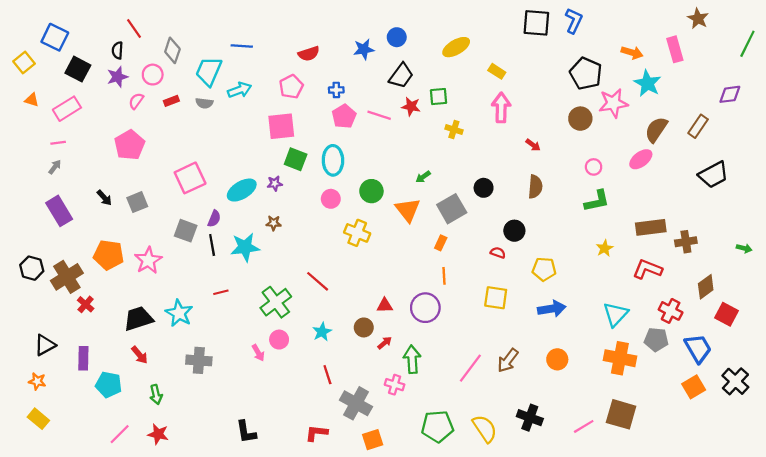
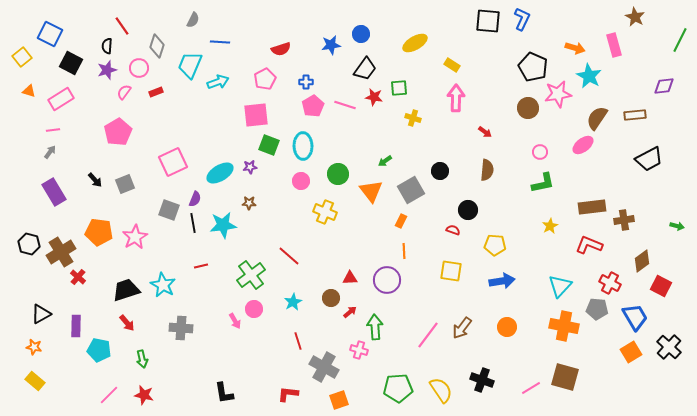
gray semicircle: (204, 103) -> (193, 20), moved, turned -70
brown rectangle: (698, 126) -> (635, 115), turned 50

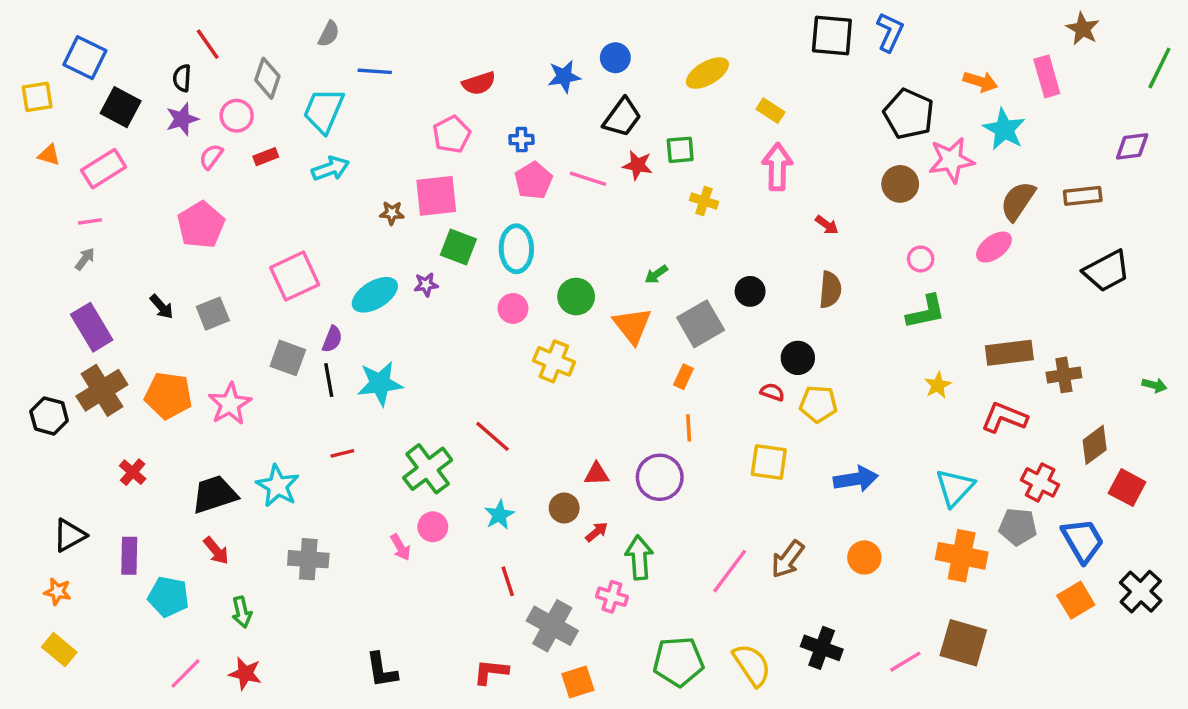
yellow square: (22, 57) -> (37, 97), turned 30
cyan arrow: (218, 82) -> (330, 169), moved
brown star: (249, 203) -> (392, 213), moved
yellow pentagon: (495, 245) -> (818, 404), moved
brown cross: (61, 252) -> (102, 390), moved

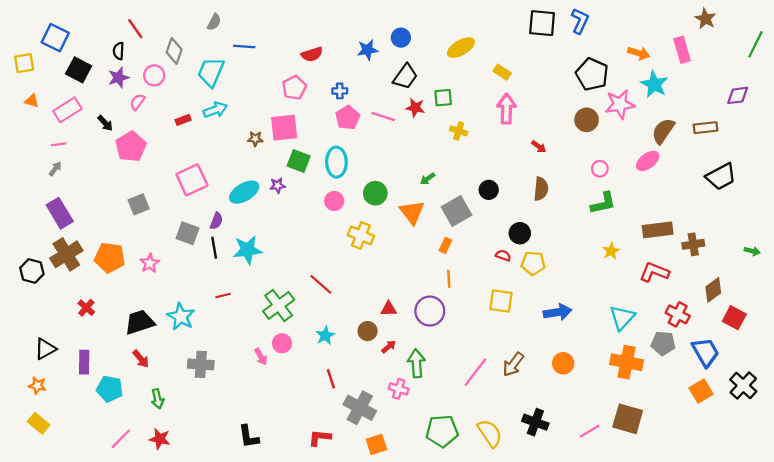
red rectangle: (266, 157) -> (183, 120), moved
black arrow: (162, 307) -> (105, 123), moved
pink star: (230, 404) -> (150, 263), size x0.7

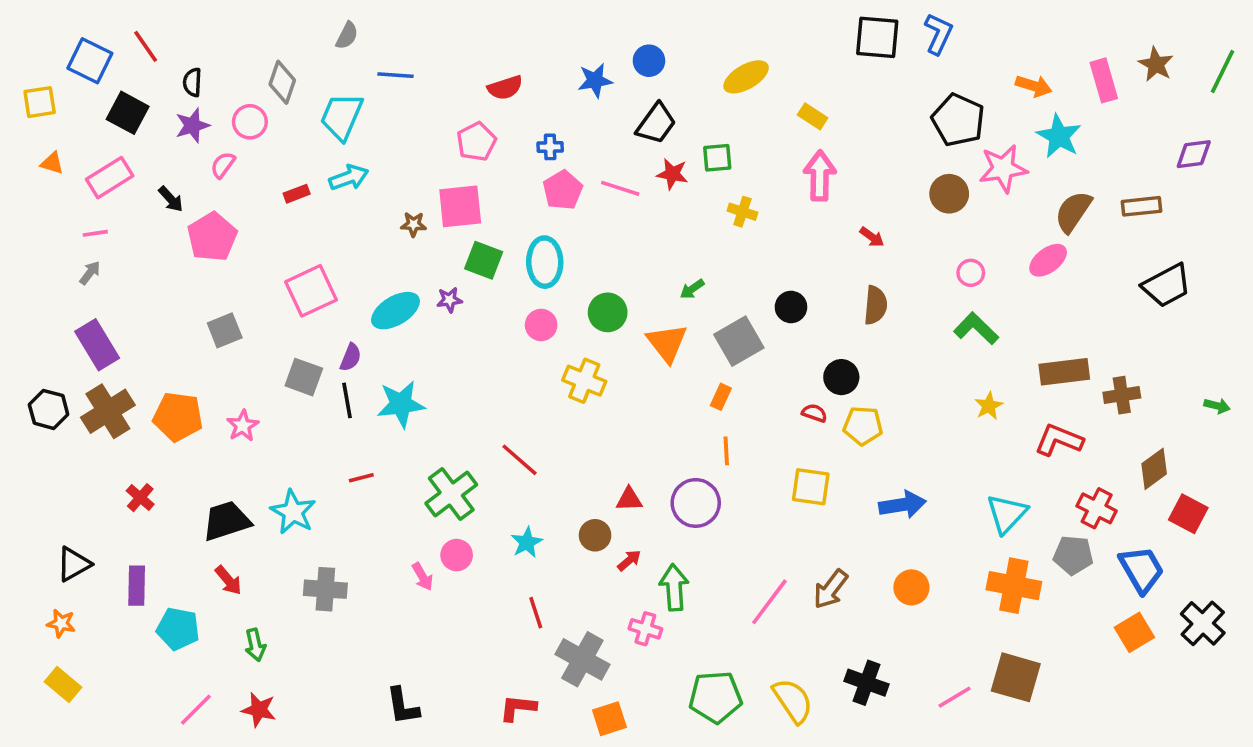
brown star: (705, 19) -> (1156, 64), moved
red line: (135, 29) -> (146, 46), moved
green L-shape: (603, 203) -> (976, 329), turned -124
black hexagon: (32, 271) -> (49, 409), moved

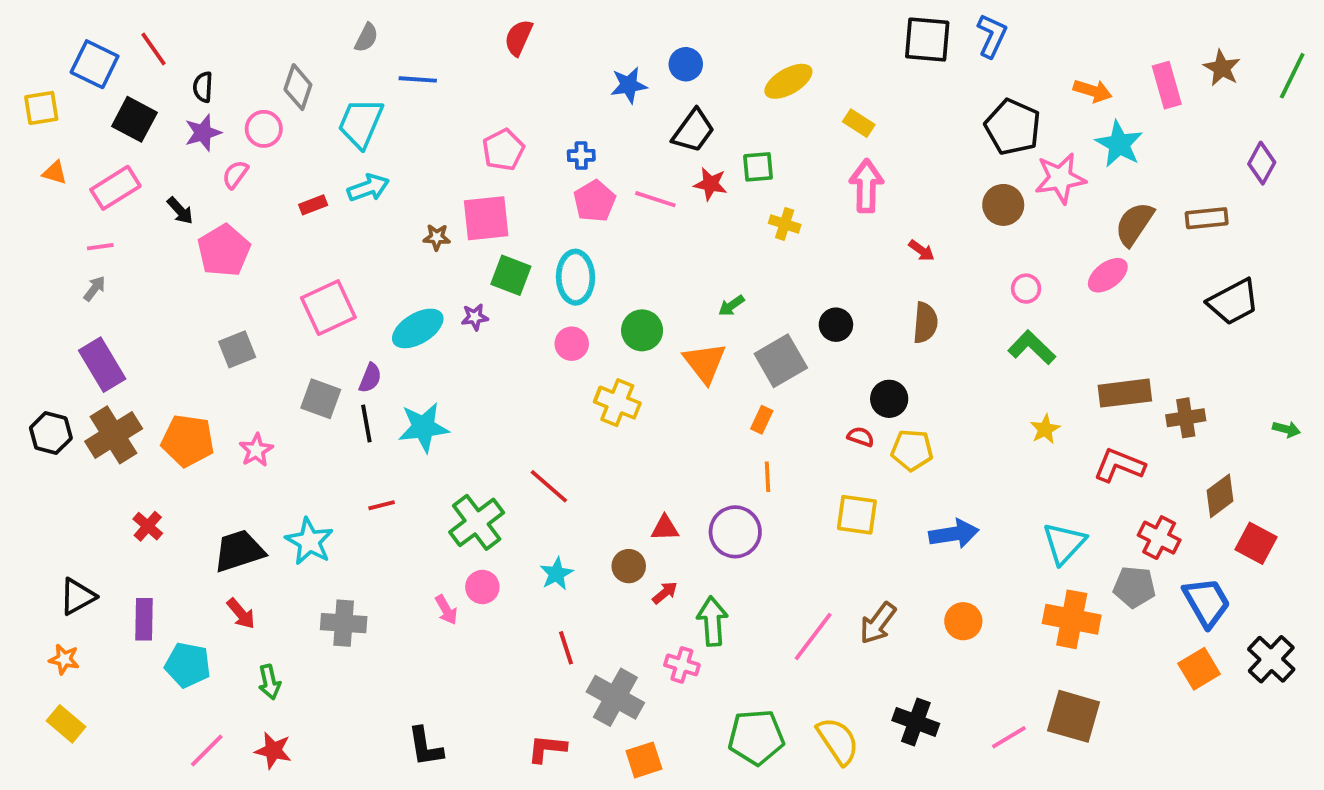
red semicircle: (505, 88) -> (518, 38), moved, turned 132
purple diamond: (1194, 154) -> (1262, 163), turned -54

